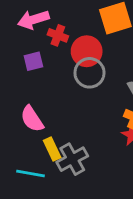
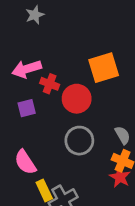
gray circle: (89, 73) -> (79, 141), moved

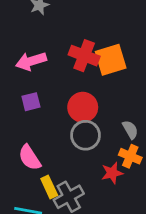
red cross: (50, 84) -> (84, 56), moved, size x1.5
red circle: (77, 99) -> (83, 107), moved
red star: (120, 177) -> (112, 173), moved, turned 30

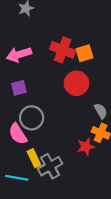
orange square: (111, 60) -> (85, 53), size x0.7
red circle: (83, 107) -> (77, 83), moved
gray circle: (85, 135) -> (32, 118), moved

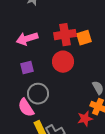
red cross: (63, 50) -> (65, 35), turned -30
red circle: (77, 83) -> (63, 62), moved

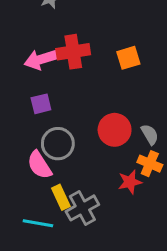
red cross: (65, 35) -> (73, 52), moved
red circle: (63, 62) -> (115, 130), moved

